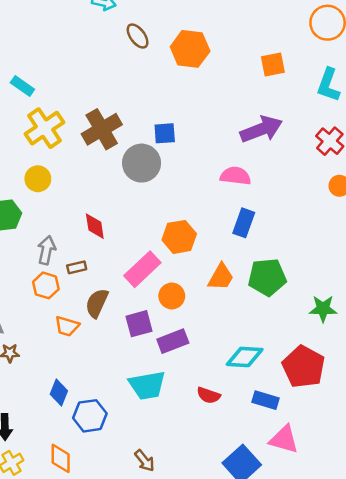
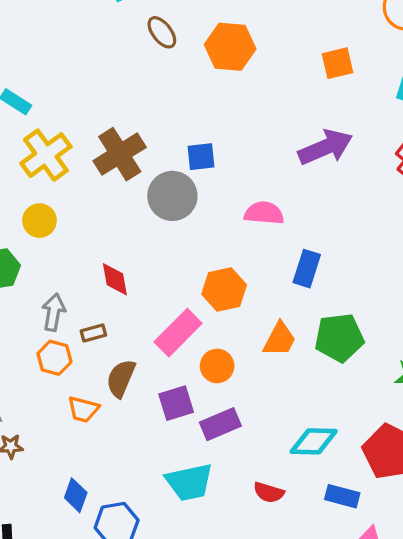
pink semicircle: (235, 176) -> (264, 213), moved

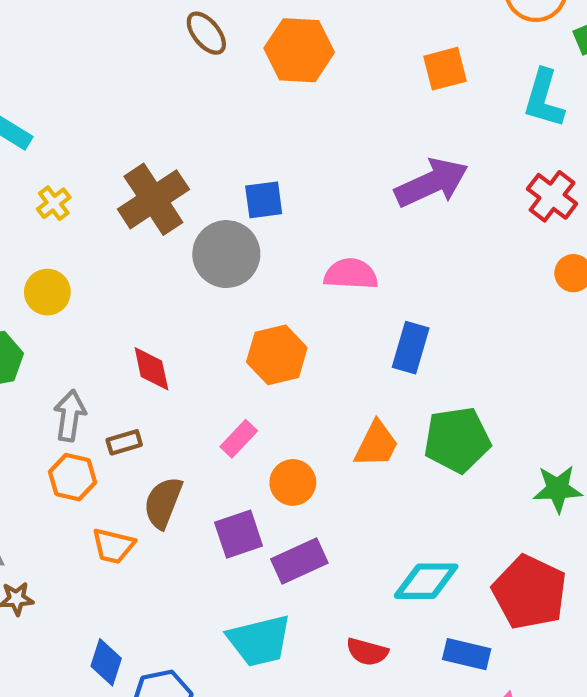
yellow cross: (46, 155) -> (54, 203), size x0.5
orange hexagon: (224, 289) -> (277, 355), moved
pink rectangle: (178, 333) -> (239, 439), size x0.6

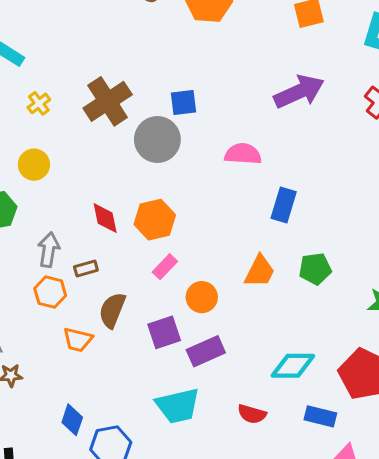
orange hexagon: (277, 355) -> (155, 220), moved
green pentagon: (457, 440) -> (315, 269), size x0.7

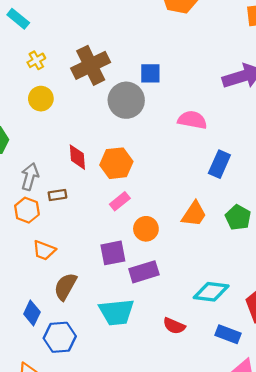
yellow circle: (34, 165) -> (41, 99), moved
green pentagon: (315, 269) -> (238, 217), turned 30
brown semicircle: (112, 310) -> (65, 287), moved

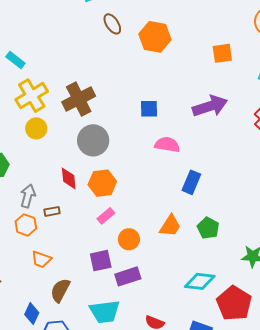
yellow cross: (36, 60) -> (32, 96), size x2.0
blue square: (150, 73) -> (149, 109), moved
gray circle: (126, 100) -> (93, 140), moved
cyan diamond: (211, 292) -> (200, 281), moved

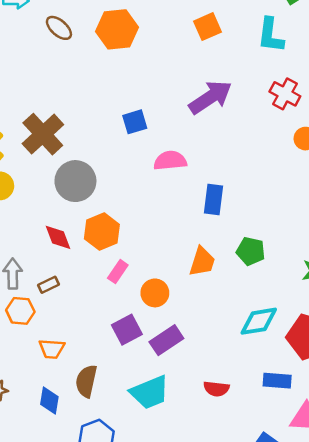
blue diamond: (32, 314) -> (49, 400), moved

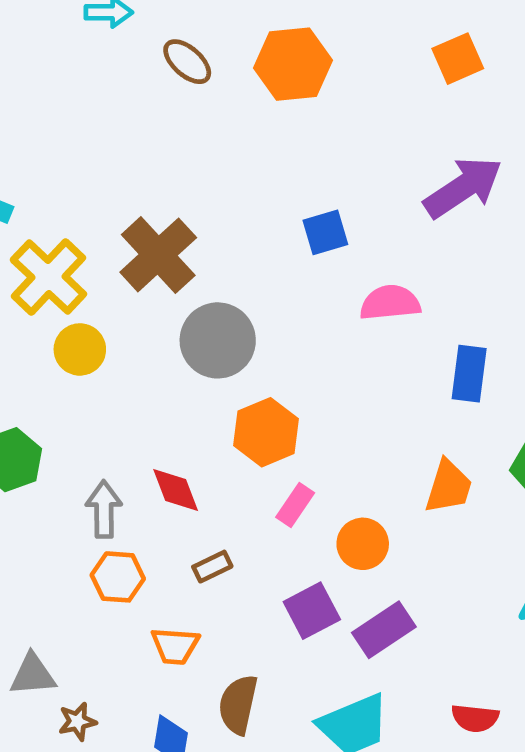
red diamond: (58, 237) -> (176, 490), moved
brown rectangle: (48, 285) -> (212, 567), moved

